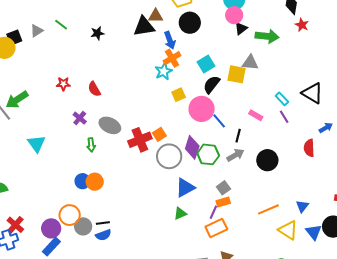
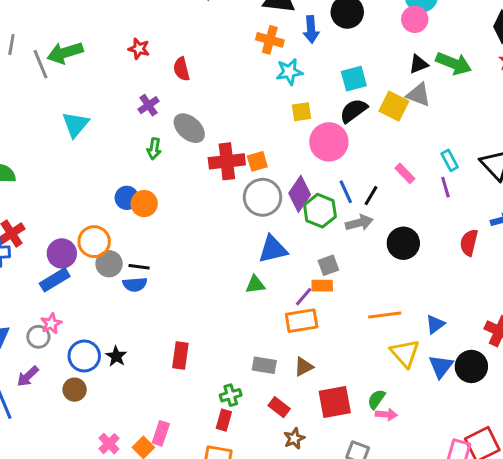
black triangle: (241, 28) -> (419, 64), moved
orange cross: (172, 58) -> (270, 40), moved, turned 30
blue line: (219, 121) -> (346, 192), moved

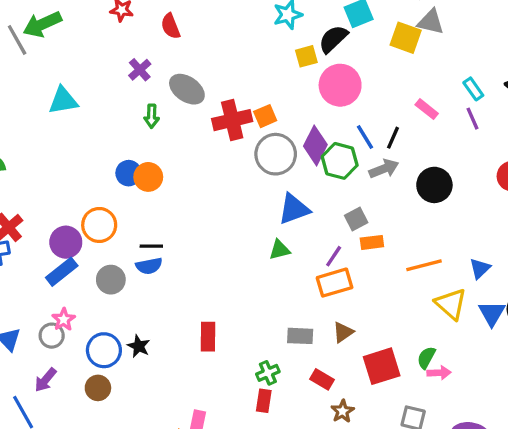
black semicircle: (354, 111) -> (333, 39), moved
cyan triangle: (75, 124) -> (63, 101), turned 48
gray circle: (109, 264) -> (111, 280), moved
orange rectangle: (322, 286) -> (372, 242), moved

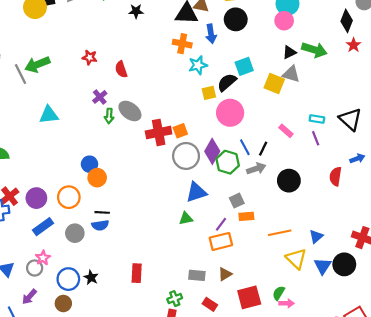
cyan rectangle: (473, 89) -> (317, 119), turned -48
green arrow: (152, 116) -> (109, 116), moved
orange circle: (148, 177) -> (97, 178), moved
purple circle: (66, 242) -> (36, 198), moved

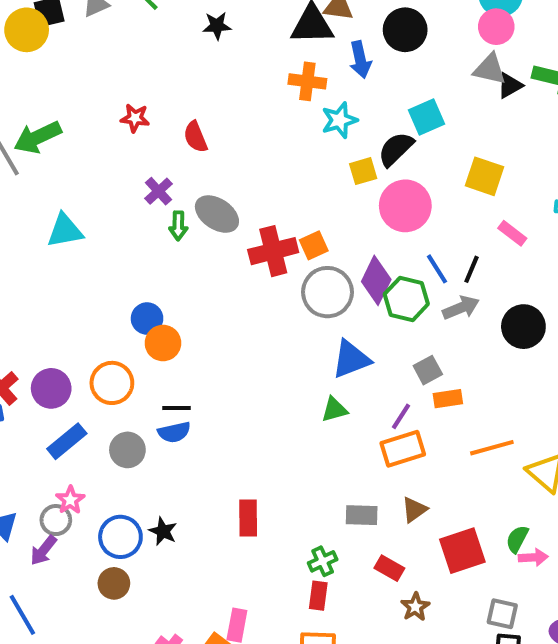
gray triangle: (291, 74) -> (490, 69), moved
yellow square: (274, 84) -> (485, 176), moved
orange line: (280, 233) -> (492, 448), moved
purple arrow: (29, 297) -> (43, 550), moved

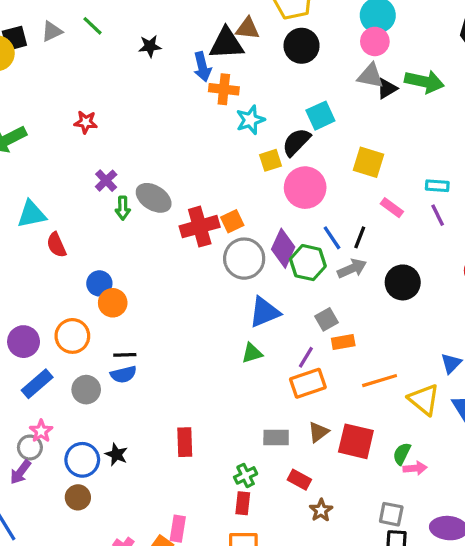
blue arrow: (360, 60) -> (202, 67), moved
red semicircle: (195, 137) -> (56, 245), moved
red square: (462, 551) -> (356, 441), moved, turned 33

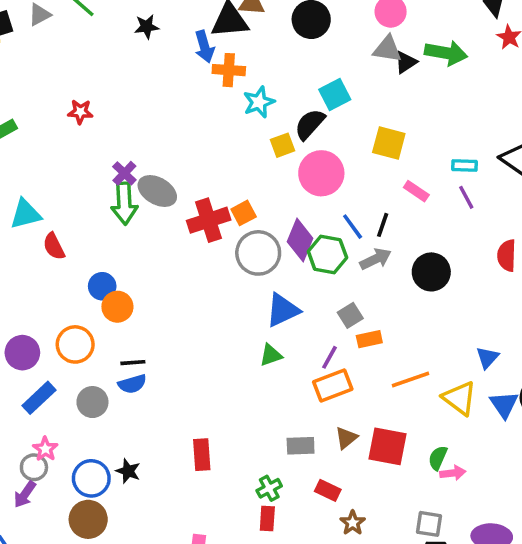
purple cross: (106, 181) -> (124, 173), moved
green arrow: (123, 208) -> (124, 203), size x1.6
brown circle: (78, 497) -> (88, 519), size x1.4

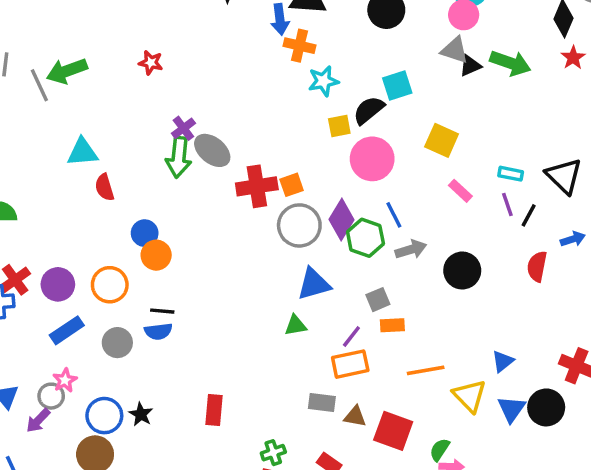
black line: (383, 225) -> (529, 215), moved
brown triangle: (346, 438) -> (355, 416), turned 40
gray rectangle: (301, 446) -> (322, 402), moved

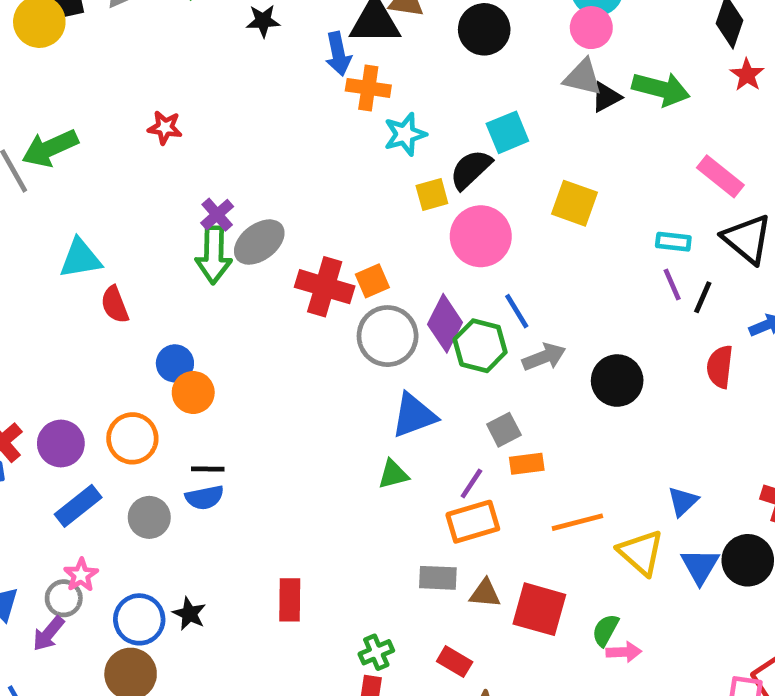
gray ellipse: (212, 150) -> (259, 242), turned -72
red cross: (257, 186) -> (325, 287), turned 30
pink rectangle: (460, 191) -> (720, 176), moved, size x1.4

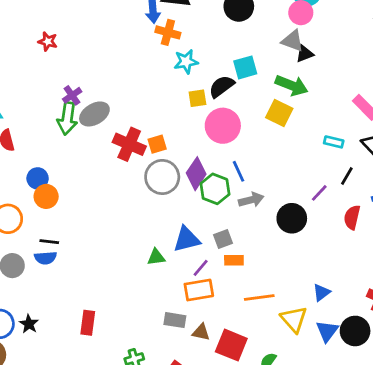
green arrow: (661, 89) -> (292, 85), moved
purple line: (672, 284) -> (319, 193), moved, turned 60
blue triangle: (414, 415) -> (187, 239), moved

